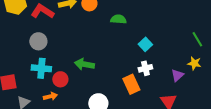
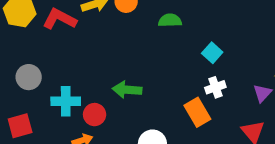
gray circle: (38, 41) -> (29, 77), moved

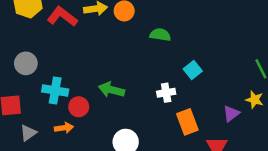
white cross: (215, 87) -> (166, 93), moved
orange rectangle: (197, 112) -> (187, 122), moved

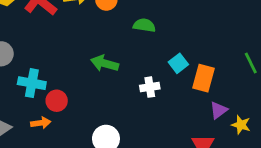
green arrow: (111, 90) -> (105, 63), moved
yellow star: (255, 100) -> (241, 125), moved
orange rectangle: (187, 122) -> (203, 78), moved, turned 35

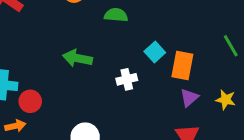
purple triangle: (219, 110) -> (189, 98), moved
yellow star: (241, 125) -> (226, 100), moved

